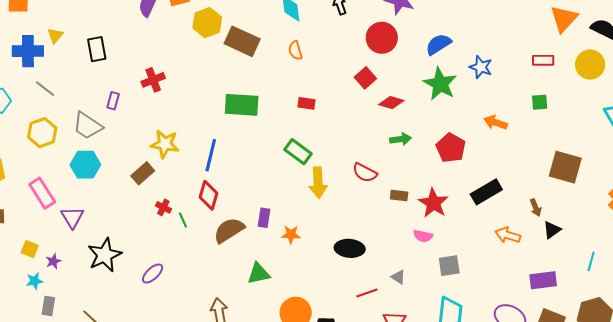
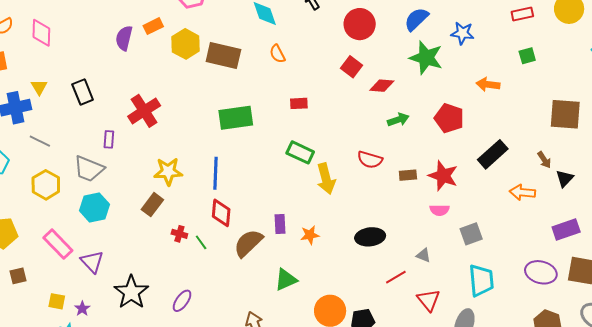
red cross: (153, 80) -> (144, 111), size x1.4

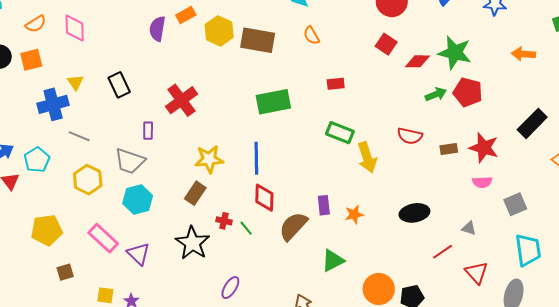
green star: (426, 58) -> (455, 53), moved
red pentagon: (449, 118) -> (468, 92), moved
black star: (131, 292) -> (192, 243), moved

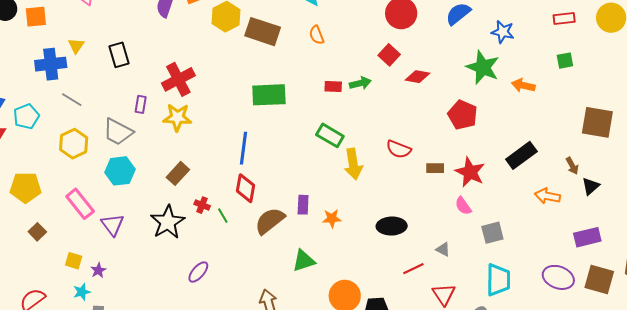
green star: (455, 53) -> (483, 67), moved
green arrow: (436, 94) -> (360, 83), moved
yellow star: (209, 159) -> (177, 117), moved
pink semicircle: (482, 182) -> (463, 206), turned 48
brown square: (65, 272) -> (37, 232), turned -36

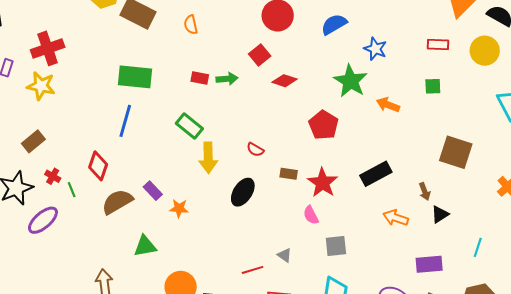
blue line: (244, 148) -> (125, 121), moved
red semicircle: (399, 149) -> (255, 150), size x0.7
purple rectangle: (303, 205) -> (153, 191), turned -54
black ellipse: (392, 226) -> (243, 192), moved, turned -64
purple ellipse: (198, 272) -> (43, 220), moved, size x1.4

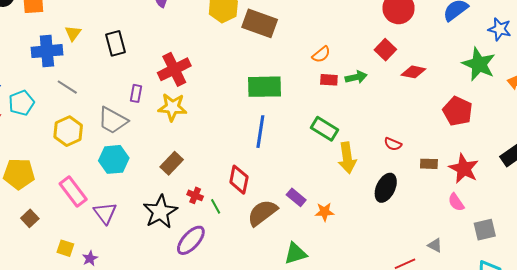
orange semicircle: (191, 25) -> (321, 54), moved, turned -108

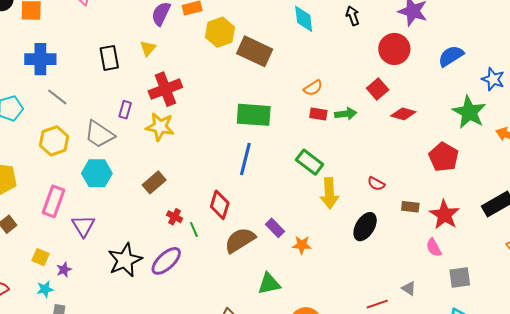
yellow triangle: (73, 33) -> (148, 48), moved
pink rectangle: (73, 191) -> (53, 201), turned 52
black star: (160, 212) -> (125, 260), moved

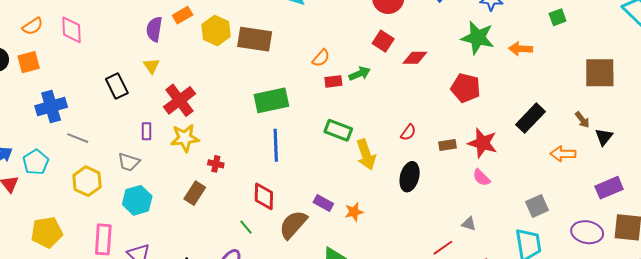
gray trapezoid: (99, 134) -> (129, 162), size x0.7
red semicircle: (376, 184) -> (408, 132), turned -66
red cross: (175, 217) -> (216, 164), moved
gray square: (460, 277) -> (537, 206), moved

